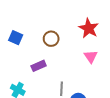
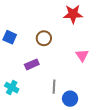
red star: (89, 28) -> (73, 14), moved, turned -30

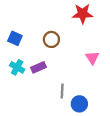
cyan cross: (12, 88) -> (17, 67), moved

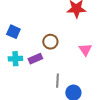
brown circle: (51, 39) -> (50, 42), moved
cyan cross: (17, 67) -> (15, 59), turned -32

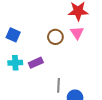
brown circle: (50, 42) -> (55, 37), moved
pink triangle: (85, 50) -> (77, 33), moved

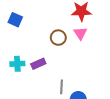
blue square: (13, 35) -> (15, 20), moved

